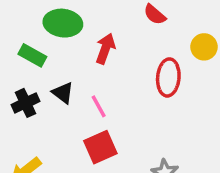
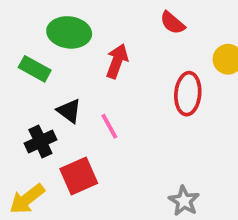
black cross: (26, 103) -> (40, 142), moved
red square: (100, 147) -> (79, 176), moved

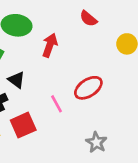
red ellipse: (188, 94) -> (88, 88), moved, turned 52
pink line: (109, 126) -> (56, 104), moved

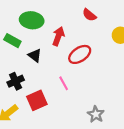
black triangle: (17, 80) -> (35, 56), moved
red ellipse: (88, 88) -> (80, 54), moved

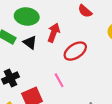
black triangle: (35, 56) -> (30, 42), moved

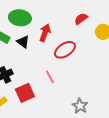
red semicircle: (85, 11) -> (81, 19), moved, turned 104

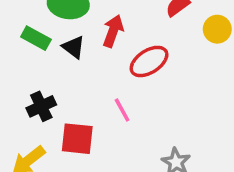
red square: (25, 93) -> (77, 139), turned 30

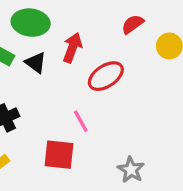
red square: (77, 139) -> (59, 155), moved

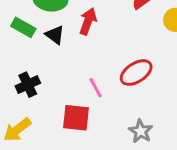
red ellipse: (106, 76) -> (136, 73), moved

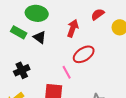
red arrow: (88, 21) -> (73, 28), moved
red ellipse: (136, 73) -> (84, 54), moved

